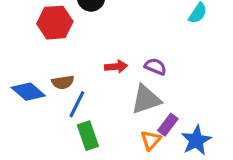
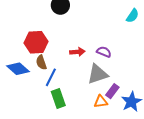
red hexagon: (55, 23) -> (36, 42), moved
brown semicircle: (63, 82) -> (41, 62), turned 80
orange triangle: (151, 140) -> (101, 102), turned 40

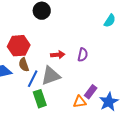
purple semicircle: (104, 52) -> (83, 55), turned 80
gray triangle: (98, 74) -> (51, 76), moved

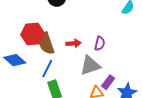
brown semicircle: (24, 65) -> (46, 43), moved, size x1.5
gray triangle: (51, 76) -> (90, 65), moved

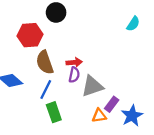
red hexagon: (33, 34) -> (30, 35), moved
purple semicircle: (100, 43) -> (74, 75), moved

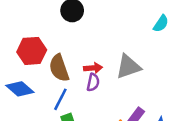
red hexagon: (30, 35) -> (32, 51), moved
gray triangle: (92, 86) -> (128, 67), moved

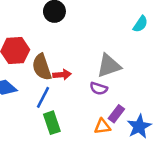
red arrow: (93, 68) -> (62, 75), moved
purple semicircle: (93, 82) -> (99, 89), moved, turned 96

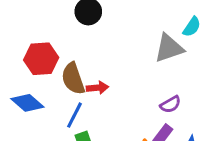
gray triangle: (109, 66) -> (169, 48), moved
purple semicircle: (99, 89) -> (170, 104), moved, turned -48

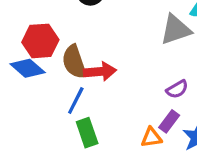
red arrow: (97, 88) -> (100, 72), size x1.4
blue diamond: (27, 103) -> (28, 68), moved

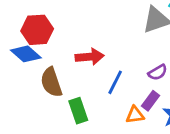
brown semicircle: (74, 62) -> (51, 82), moved
blue line: (76, 100) -> (115, 82), moved

